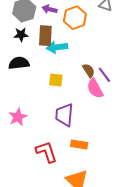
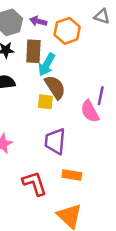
cyan arrow: (57, 47) -> (47, 64), turned -54
brown semicircle: (89, 70) -> (55, 87), moved, size x1.5
purple line: (104, 75) -> (101, 96), turned 49

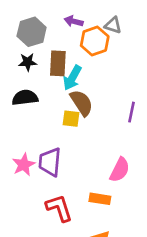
gray triangle: (102, 16) -> (113, 25), moved
purple arrow: (38, 21) -> (74, 21), moved
pink semicircle: (90, 111) -> (120, 170), moved, turned -125
purple trapezoid: (55, 141) -> (50, 162), moved

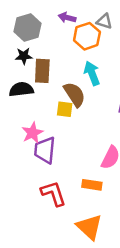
brown rectangle: (58, 63) -> (42, 71), moved
cyan arrow: (72, 78) -> (92, 73), moved, turned 130
pink star: (24, 165) -> (32, 133), moved

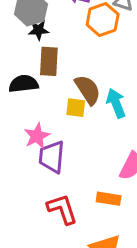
black star: (24, 56) -> (38, 30), moved
cyan arrow: (92, 73) -> (116, 103), moved

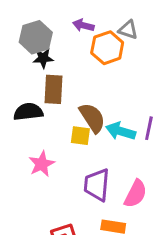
cyan arrow: (116, 103) -> (121, 131), turned -52
purple trapezoid: (52, 157) -> (97, 185), moved

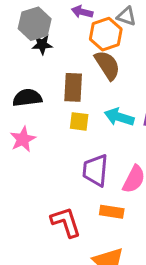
brown rectangle: (54, 89) -> (73, 87), moved
brown semicircle: (92, 118) -> (107, 65), moved
pink star: (42, 164) -> (23, 139), moved

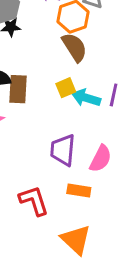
brown rectangle: (73, 87) -> (18, 89), moved
yellow square: (79, 121) -> (66, 88), moved, turned -30

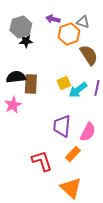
brown semicircle: (74, 47) -> (89, 55), moved
cyan arrow: (86, 98) -> (78, 90), turned -54
orange rectangle: (79, 190) -> (73, 154), turned -56

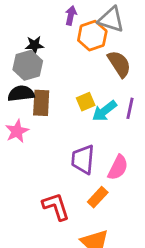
purple arrow: (53, 19) -> (71, 15), turned 88
gray triangle: (83, 22) -> (111, 19), size x1.5
gray hexagon: (21, 27) -> (28, 65), moved

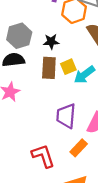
black star: (34, 45) -> (51, 42), moved
brown rectangle: (41, 103) -> (49, 68), moved

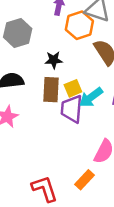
gray hexagon: (19, 36) -> (18, 33), moved
purple trapezoid: (66, 116) -> (72, 109), moved

